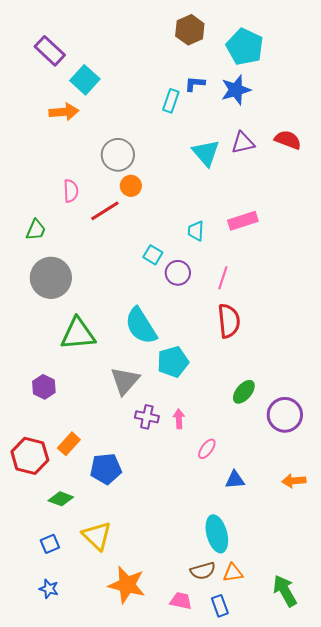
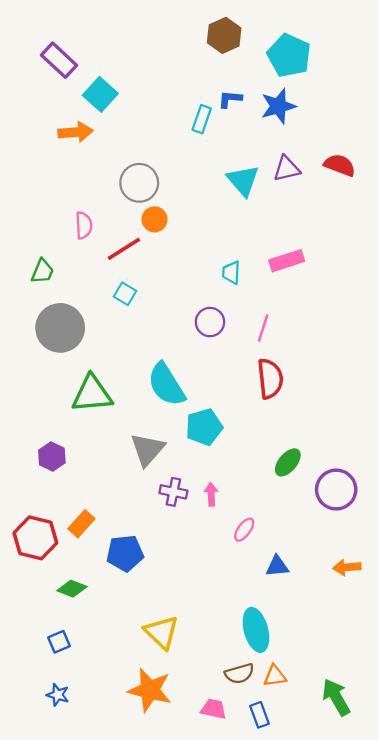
cyan square: (153, 255) -> (125, 294), moved
yellow triangle: (97, 536) -> (162, 632), moved

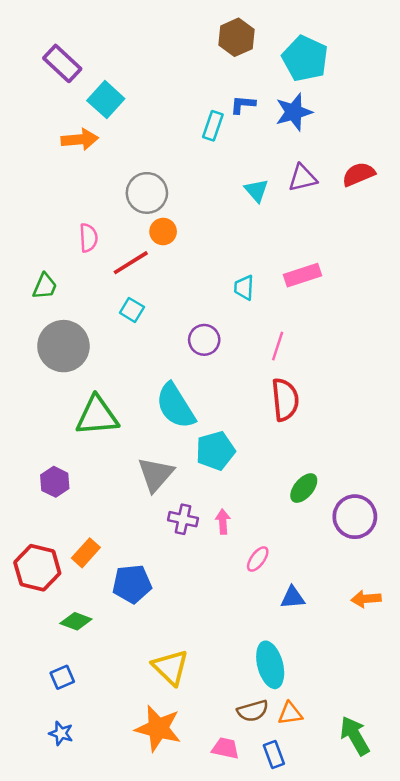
red semicircle: (340, 165) -> (359, 174), turned -44
cyan triangle: (243, 180) -> (256, 190), size x0.7
purple circle: (210, 322) -> (204, 340), moved

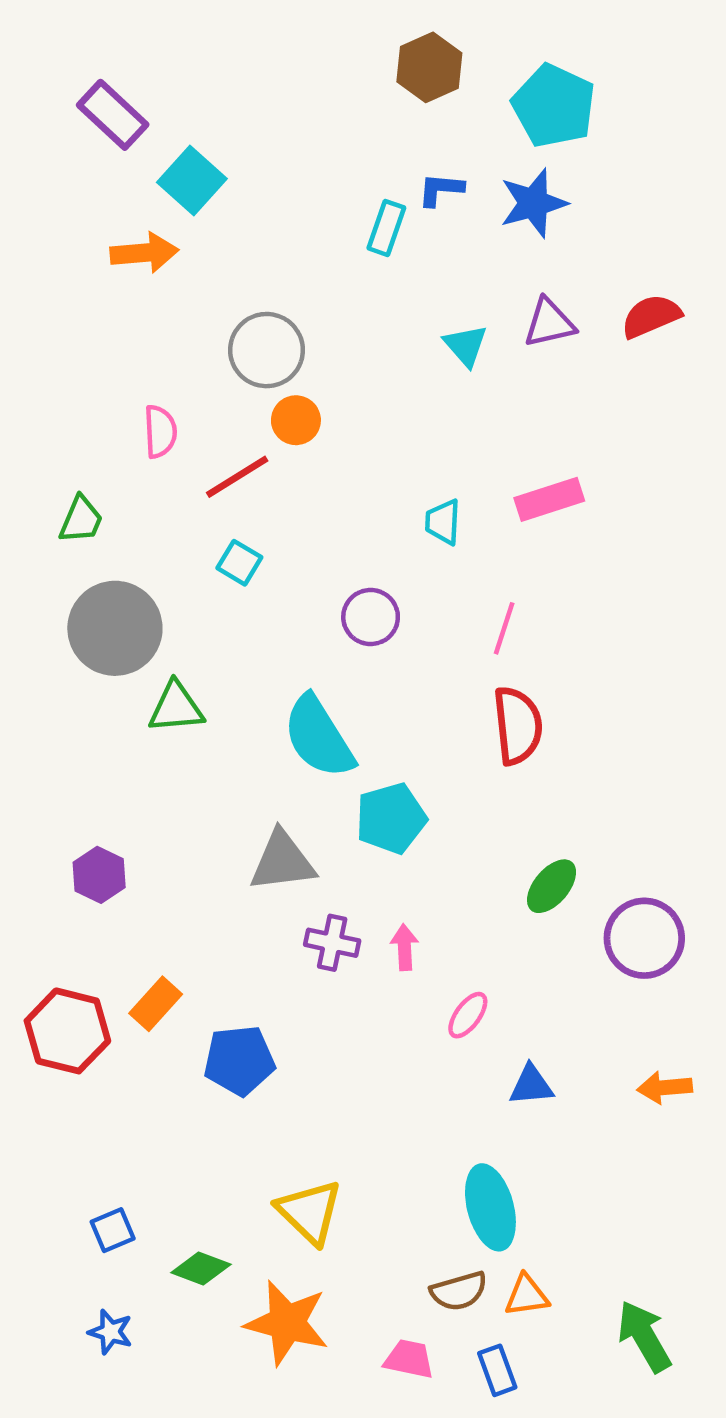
green triangle: (97, 416) -> (176, 707), moved, size x0.7
gray triangle: (156, 474) -> (282, 861), turned 42
green diamond: (76, 621) -> (201, 1268), moved

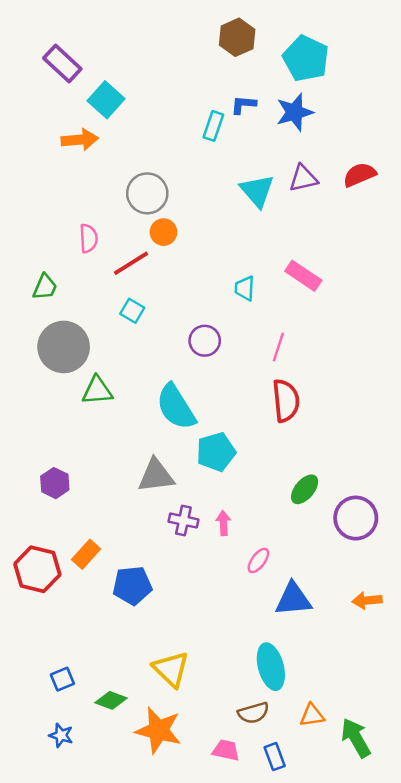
cyan triangle: (466, 346) -> (257, 191), size x1.4
pink rectangle: (549, 499) -> (303, 276), turned 52
blue triangle: (531, 1085) -> (293, 599), size x1.5
orange triangle: (527, 1296) -> (312, 715), moved

